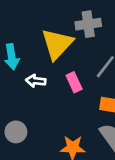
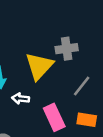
pink rectangle: (74, 82) -> (54, 117), moved, size x1.5

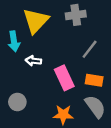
yellow triangle: (39, 66) -> (36, 21), moved

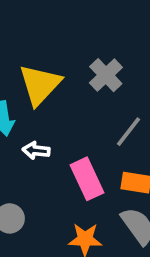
gray cross: (76, 15) -> (106, 75), turned -36

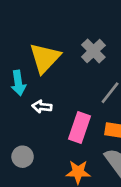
pink rectangle: (87, 179) -> (80, 127), turned 44

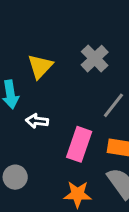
yellow triangle: (45, 58) -> (40, 66), size x0.7

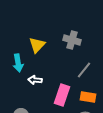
gray cross: (95, 59) -> (72, 40), turned -30

